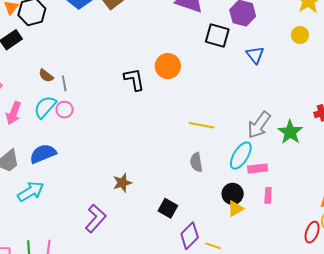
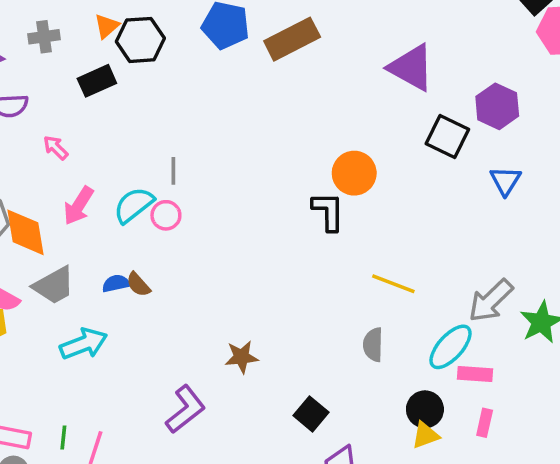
brown semicircle: (46, 76) -> (138, 285), moved
black L-shape: (134, 79) -> (328, 211), moved
blue semicircle: (43, 154) -> (116, 283), size x0.6

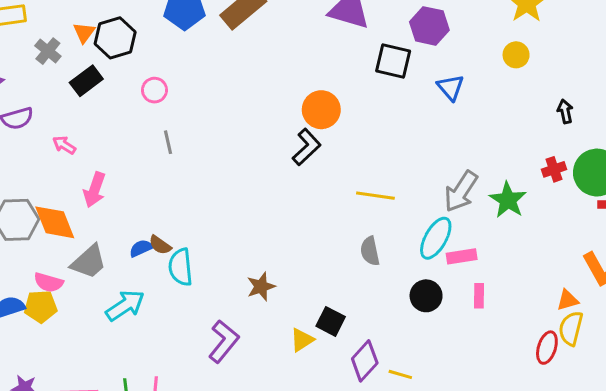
gray cross: (44, 37) -> (48, 51), moved, turned -30
cyan semicircle: (134, 205) -> (181, 267), moved, turned -45
black L-shape: (328, 211) -> (307, 147), turned 60
pink circle: (166, 215) -> (154, 90), moved
yellow triangle: (425, 435) -> (302, 340), moved

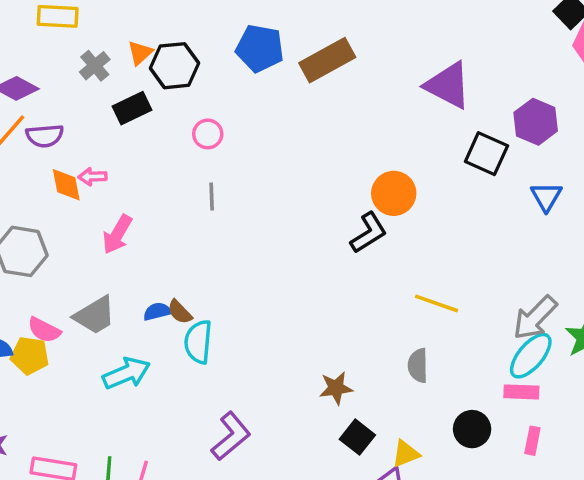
pink arrow: (64, 145) -> (92, 177), turned -45
orange diamond: (55, 222) -> (66, 185), moved, size x0.7
cyan ellipse: (436, 238) -> (531, 356), moved
brown star: (261, 287) -> (336, 388), moved
yellow triangle: (302, 340) -> (406, 454), moved

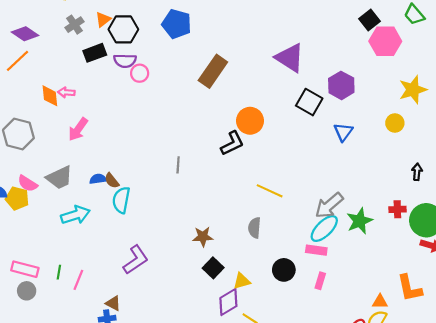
brown rectangle: (327, 60) -> (213, 71), moved, turned -32
purple semicircle: (45, 136) -> (125, 61), moved
gray line: (212, 196) -> (178, 165), moved

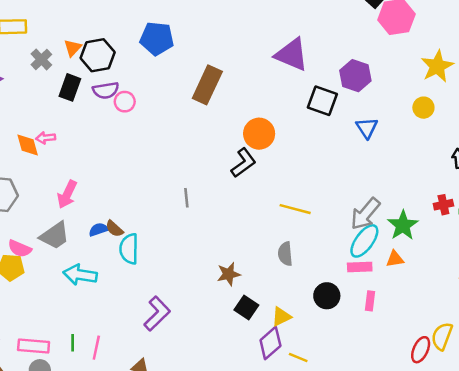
black rectangle: (95, 53) -> (70, 87), turned -40
pink arrow: (78, 129) -> (67, 194), moved
cyan arrow: (75, 215) -> (80, 275), turned -144
orange triangle: (380, 302) -> (395, 259), moved

